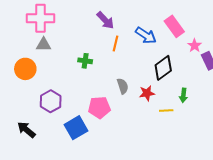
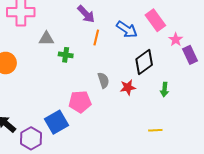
gray triangle: (44, 45) -> (46, 39), moved
purple hexagon: (51, 101) -> (31, 138), moved
yellow line: (166, 110) -> (155, 130), moved

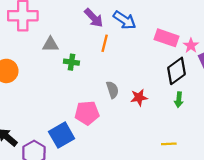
pink rectangle: (155, 20) -> (167, 38), moved, turned -35
blue arrow: (127, 29) -> (125, 20), moved
black diamond: (144, 62) -> (177, 71), moved

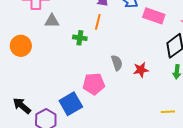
pink rectangle: (167, 38) -> (154, 16), moved
orange line: (105, 43) -> (98, 22), moved
gray triangle: (50, 44) -> (52, 21), moved

